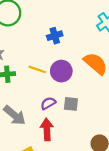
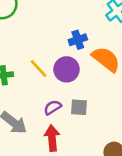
blue cross: (55, 36) -> (78, 40), moved
yellow line: (37, 69) -> (39, 68), turned 30

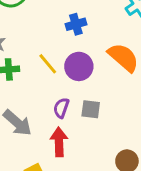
blue cross: (78, 40) -> (76, 24), moved
purple semicircle: (53, 107) -> (61, 108), turned -42

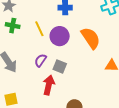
red arrow: (59, 142) -> (49, 85), moved

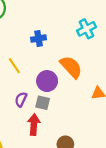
purple circle: (60, 36) -> (47, 81), moved

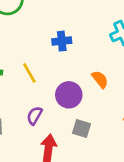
orange semicircle: (71, 67) -> (100, 79), size x0.6
gray square: (43, 103) -> (81, 129), moved

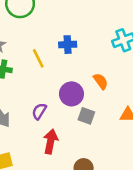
yellow line: (29, 73) -> (38, 58), moved
gray square: (81, 129) -> (86, 116), moved

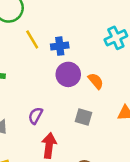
yellow line: (38, 58) -> (32, 39), moved
purple circle: (71, 94) -> (68, 74), moved

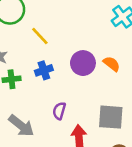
blue cross: (60, 46) -> (44, 70), moved
gray square: (84, 117) -> (111, 117), moved, size x1.5

